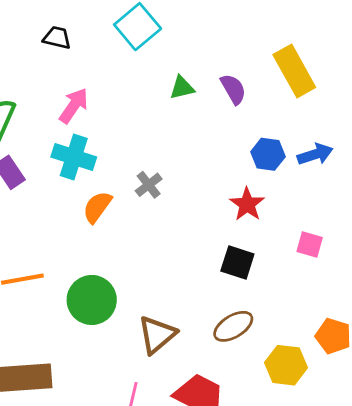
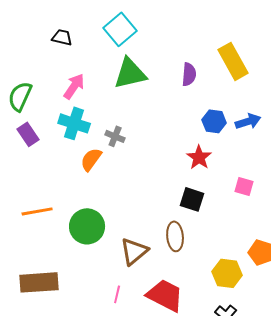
green triangle: (182, 88) -> (130, 73), moved, size x1.8
purple semicircle: (233, 89) -> (189, 74), turned 35
gray cross: (149, 185) -> (115, 136), moved, turned -30
brown ellipse: (233, 326) -> (175, 236), moved, turned -64

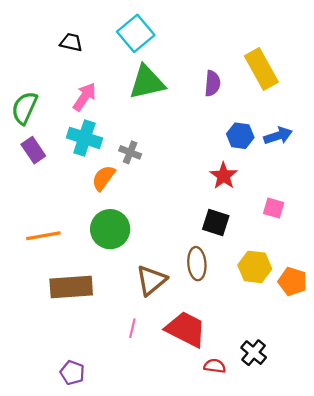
green circle: (87, 226) -> (110, 229), moved
yellow hexagon: (227, 273) -> (255, 267), moved
brown rectangle: (39, 282) -> (71, 287), moved

